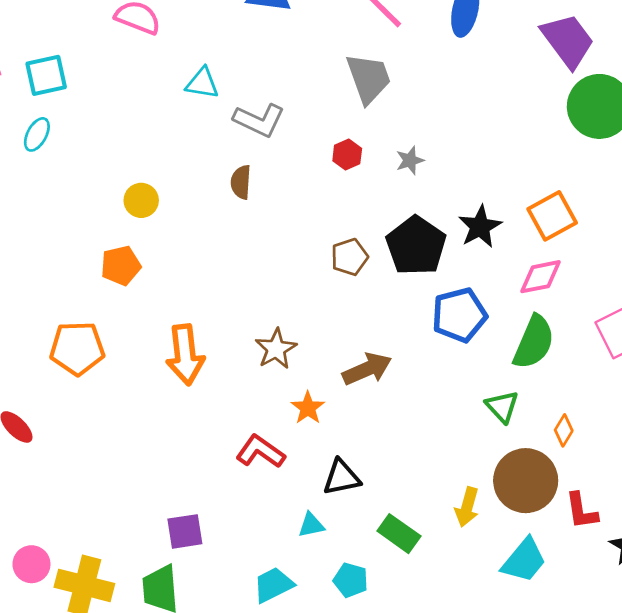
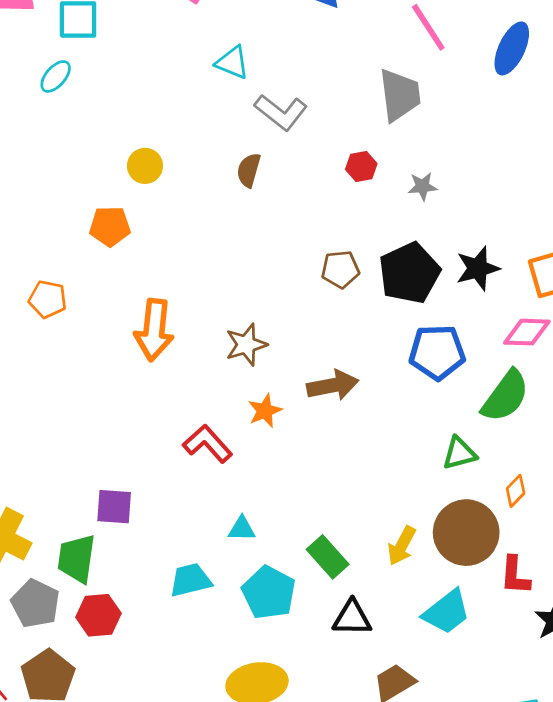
orange pentagon: (77, 348) -> (48, 299), size x0.7
green triangle: (502, 406) -> (459, 453), turned 45
black triangle: (342, 478) -> (352, 618), moved
cyan pentagon: (351, 580) -> (269, 593), size x1.5

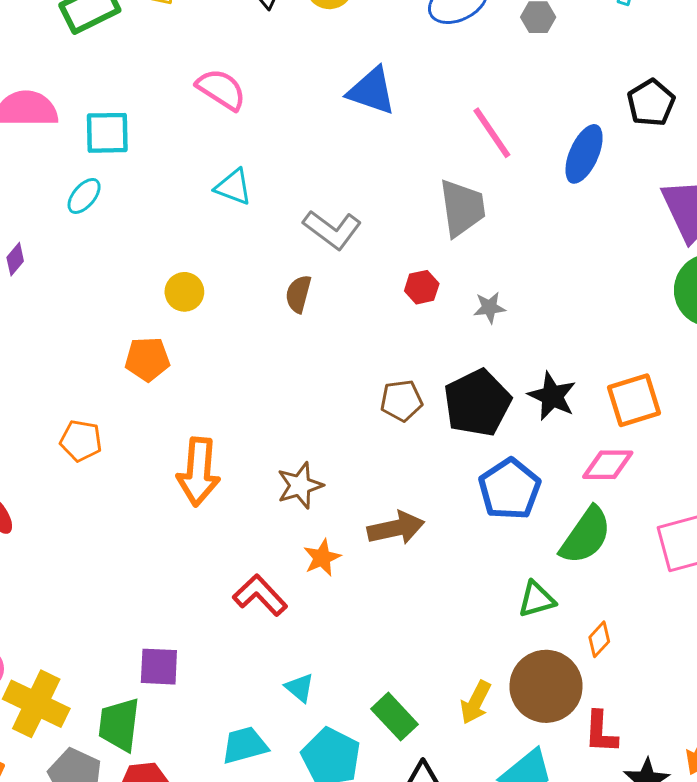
cyan triangle: (232, 62) -> (233, 187), moved
black star: (478, 268) -> (552, 396), turned -30
blue pentagon: (437, 352) -> (510, 489), turned -30
cyan triangle: (242, 529) -> (300, 688), turned 40

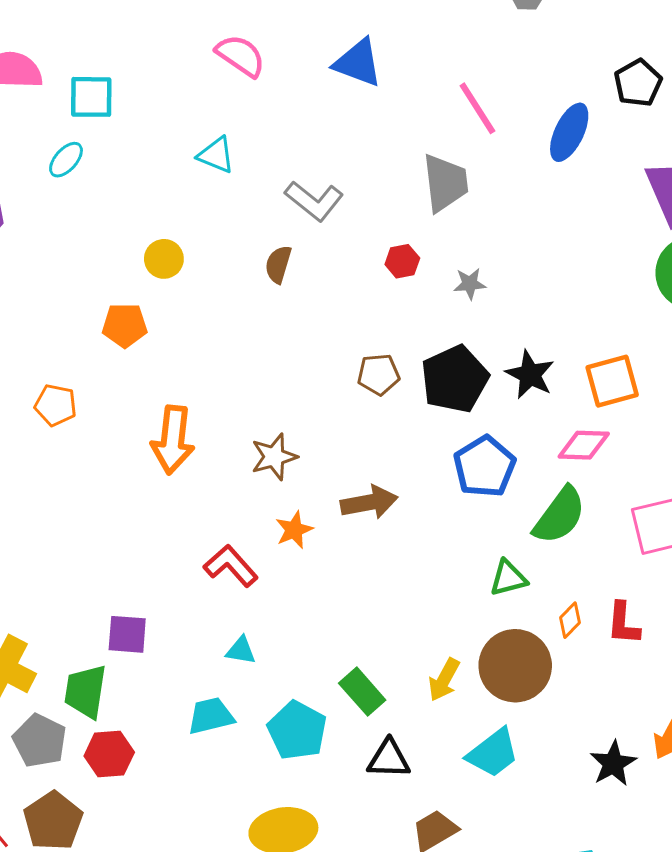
pink semicircle: (221, 89) -> (241, 56), moved
cyan triangle: (300, 688) -> (241, 650), moved, turned -32
red L-shape: (601, 732) -> (623, 623), moved

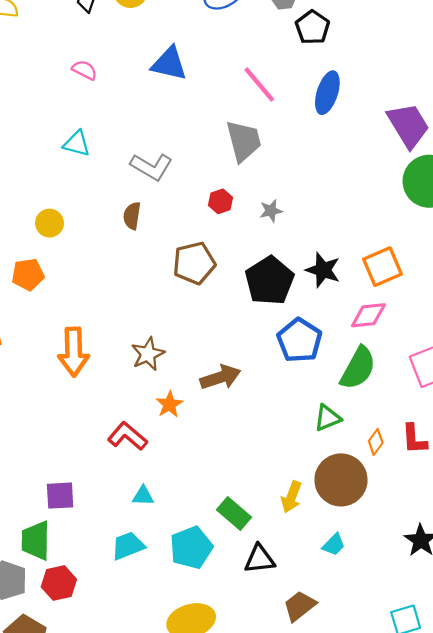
pink semicircle: (241, 56) -> (84, 70), size x0.7
black pentagon: (638, 83) -> (312, 27), moved
brown pentagon: (379, 374) -> (194, 263), moved, size x1.4
cyan pentagon: (297, 730) -> (191, 548), turned 30
cyan trapezoid: (493, 753) -> (334, 545), size x0.6

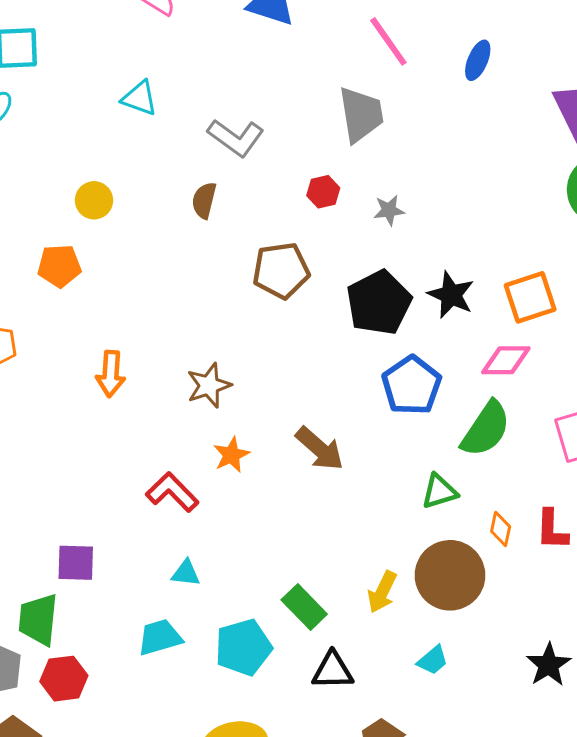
blue ellipse: (327, 93) -> (478, 60), size x0.7
orange arrow: (74, 352) -> (111, 374), size x0.7
brown arrow: (220, 377) -> (320, 449), moved, turned 54
orange diamond: (376, 442) -> (501, 529), turned -30

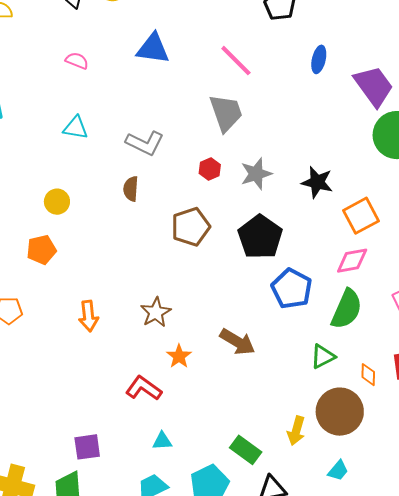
blue ellipse: (478, 60) -> (319, 59), moved
gray star: (389, 210) -> (256, 174), size x1.5
black star: (451, 295) -> (317, 182), moved

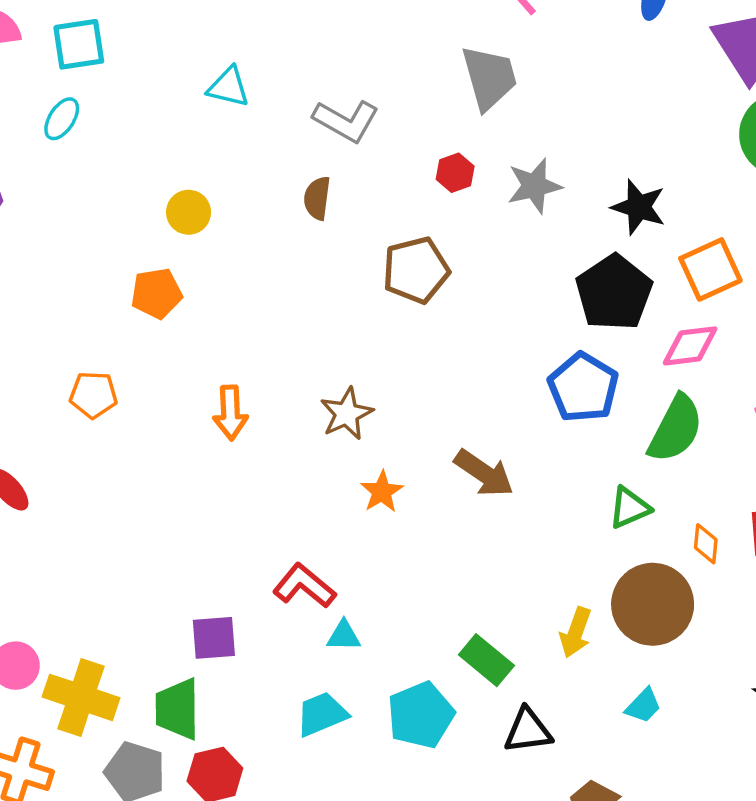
black pentagon: (260, 237) -> (614, 293), moved
red L-shape: (144, 388) -> (304, 586), moved

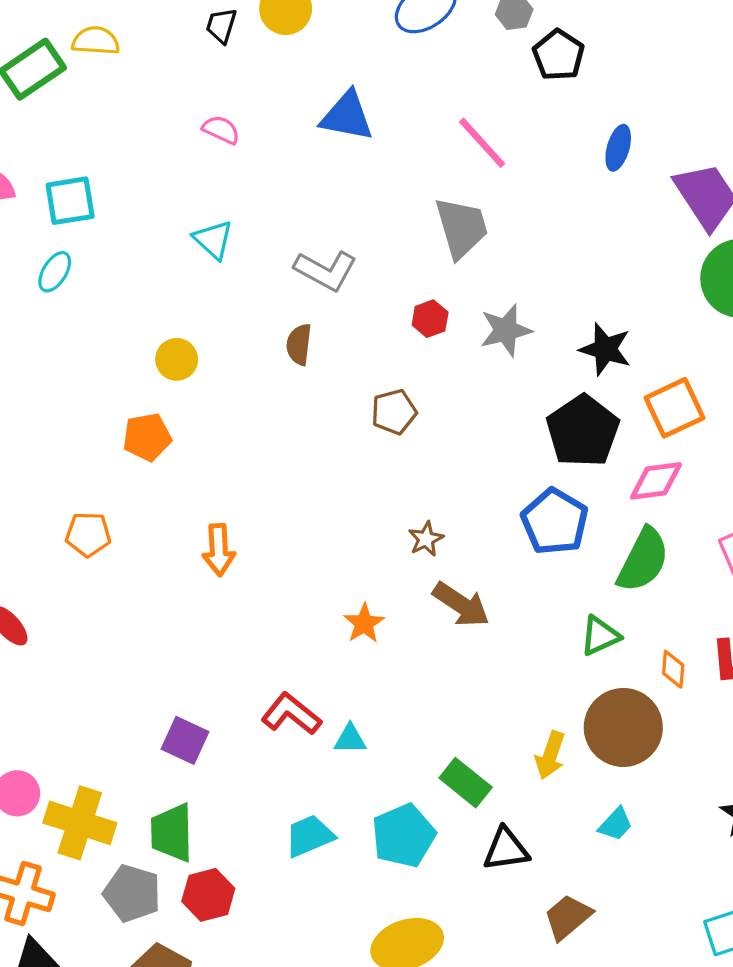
cyan triangle: (228, 87) -> (213, 240), turned 30
brown pentagon: (416, 270) -> (394, 412), size x0.7
brown star: (347, 414) -> (426, 539), moved, size x0.7
cyan triangle: (344, 636) -> (350, 739), moved
purple square: (214, 638) -> (185, 740), moved, turned 30

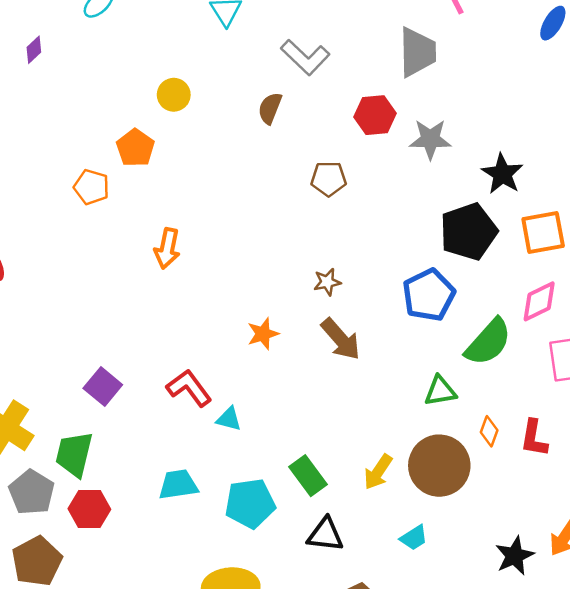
red hexagon: (430, 319) -> (375, 115), size x1.4
orange pentagon: (147, 437) -> (135, 148), turned 30
pink diamond: (656, 481) -> (539, 301), moved, turned -33
orange pentagon: (88, 534) -> (91, 187), moved

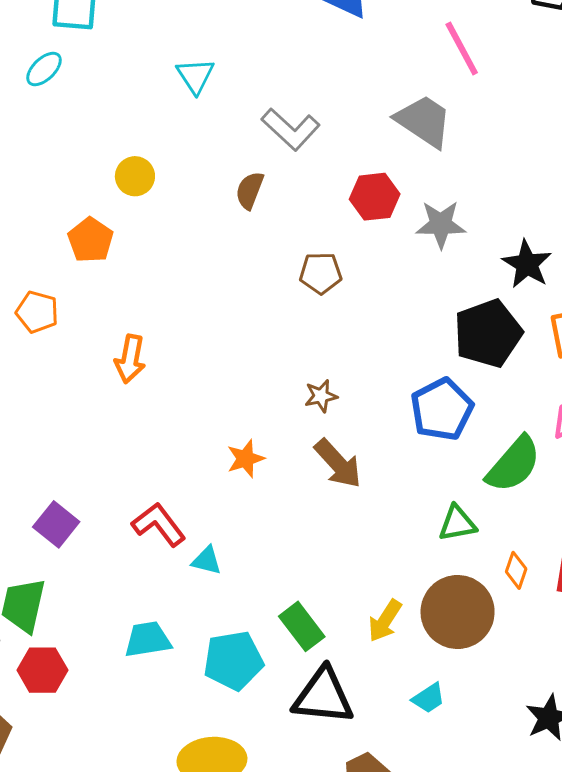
gray trapezoid: (417, 52) -> (424, 121), turned -54
orange pentagon: (91, 187) -> (37, 312), moved
black triangle: (325, 535) -> (323, 696), size x1.4

